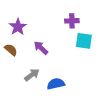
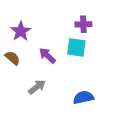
cyan square: (84, 41) -> (76, 47), moved
blue semicircle: (56, 84) -> (83, 97), moved

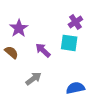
purple cross: (83, 24) -> (75, 22), turned -32

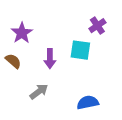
purple cross: (75, 22) -> (97, 26), moved
purple arrow: (43, 50) -> (50, 59), turned -133

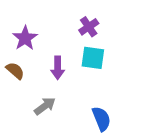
purple cross: (97, 26) -> (89, 27), moved
blue semicircle: (88, 102) -> (101, 119), turned 80

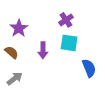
gray arrow: (45, 106) -> (15, 79), moved
blue semicircle: (101, 119) -> (89, 68), moved

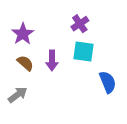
brown semicircle: (12, 52) -> (25, 63), moved

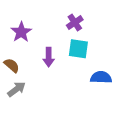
brown semicircle: (25, 63) -> (12, 65), moved
blue semicircle: (108, 82) -> (101, 77), turned -66

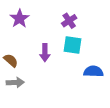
purple star: (21, 32) -> (20, 19), moved
gray arrow: (16, 89) -> (15, 82), turned 35

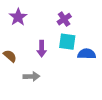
blue semicircle: (93, 71) -> (87, 54), moved
gray arrow: (15, 82) -> (31, 76), moved

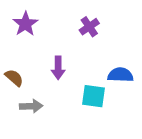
cyan square: (67, 42) -> (93, 96), moved
gray arrow: (31, 76) -> (31, 106), moved

